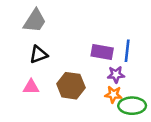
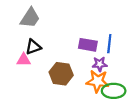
pink triangle: (31, 87) -> (24, 60), moved
orange star: (113, 94) -> (98, 81), size x1.5

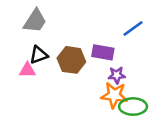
blue line: (109, 44) -> (133, 29), moved, turned 48
brown hexagon: (61, 74) -> (71, 60), moved

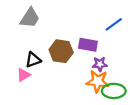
black triangle: (39, 55) -> (33, 60), moved
pink triangle: (27, 70) -> (23, 75), moved, turned -32

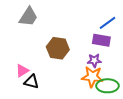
purple rectangle: (88, 45) -> (101, 40), moved
black triangle: (33, 60) -> (31, 82), moved, turned 35

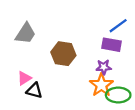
gray trapezoid: (28, 17) -> (25, 34), moved
orange star: (92, 77) -> (101, 85), turned 30

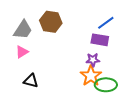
brown hexagon: (63, 54) -> (51, 22), moved
pink triangle: (24, 78) -> (22, 52), moved

